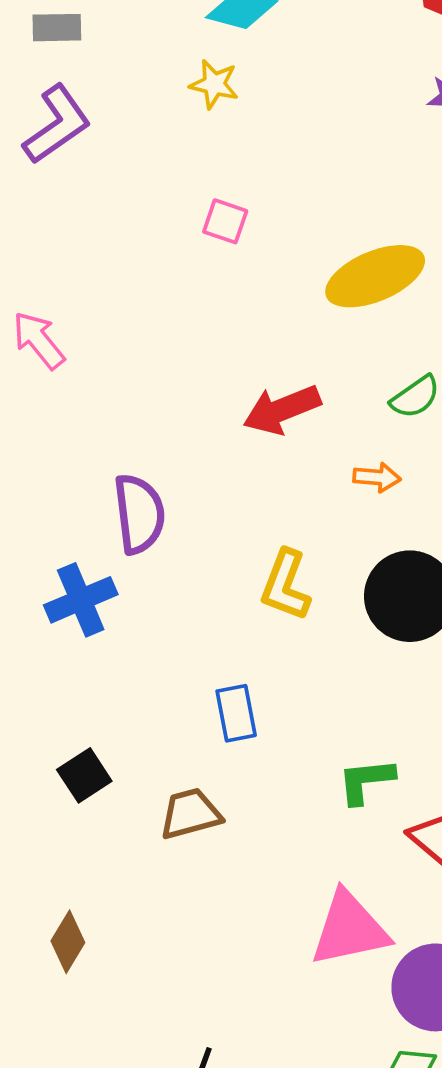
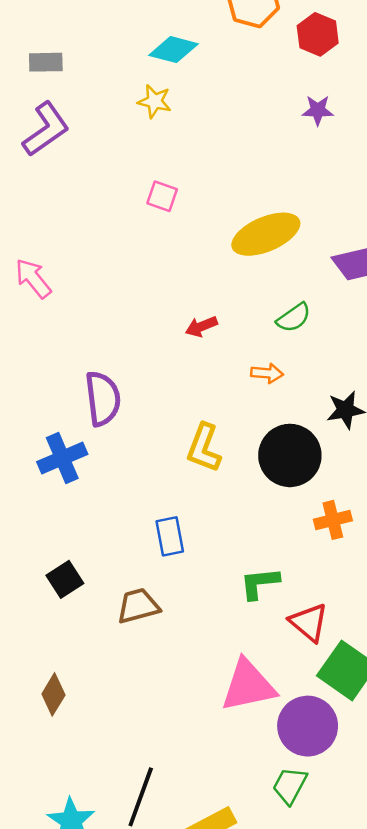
red arrow: (282, 410) -> (201, 326), size x0.6

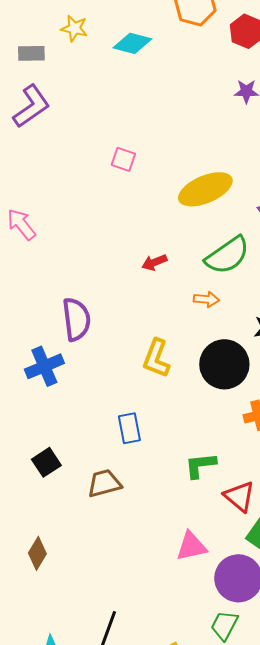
yellow star: (155, 101) -> (74, 28), moved
green semicircle: (294, 318) -> (227, 255), size x1.6
pink triangle: (248, 686) -> (191, 546), size x0.7

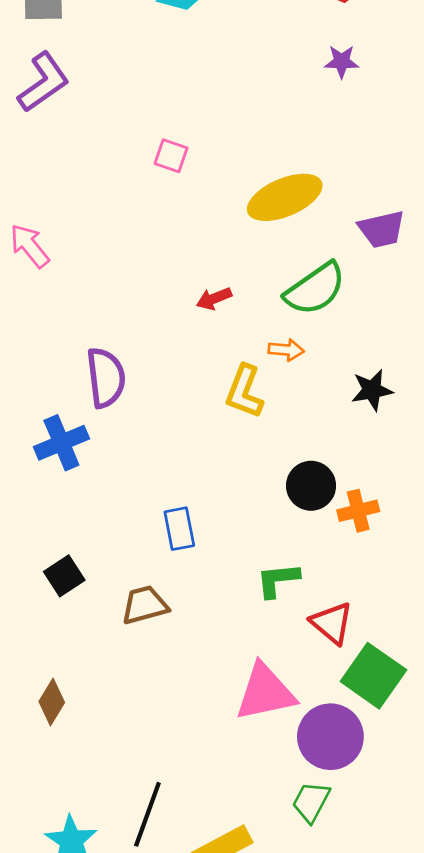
yellow L-shape: (156, 358) -> (244, 391), moved
black circle: (224, 364) -> (311, 486), moved, size x0.7
pink triangle: (191, 546) -> (265, 692), size x1.4

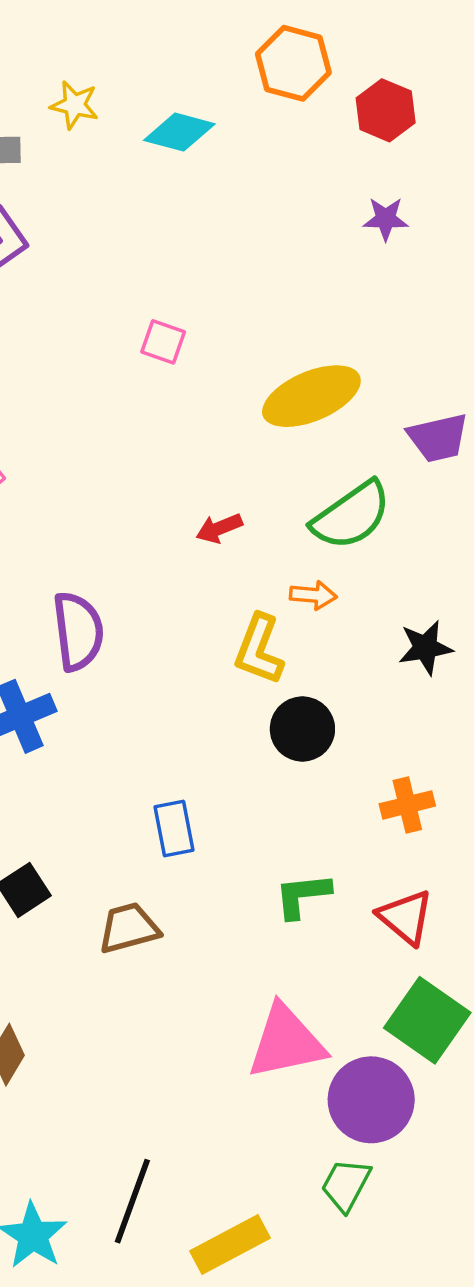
black circle: (311, 486) -> (302, 729), moved
red triangle: (332, 623) -> (406, 917), moved

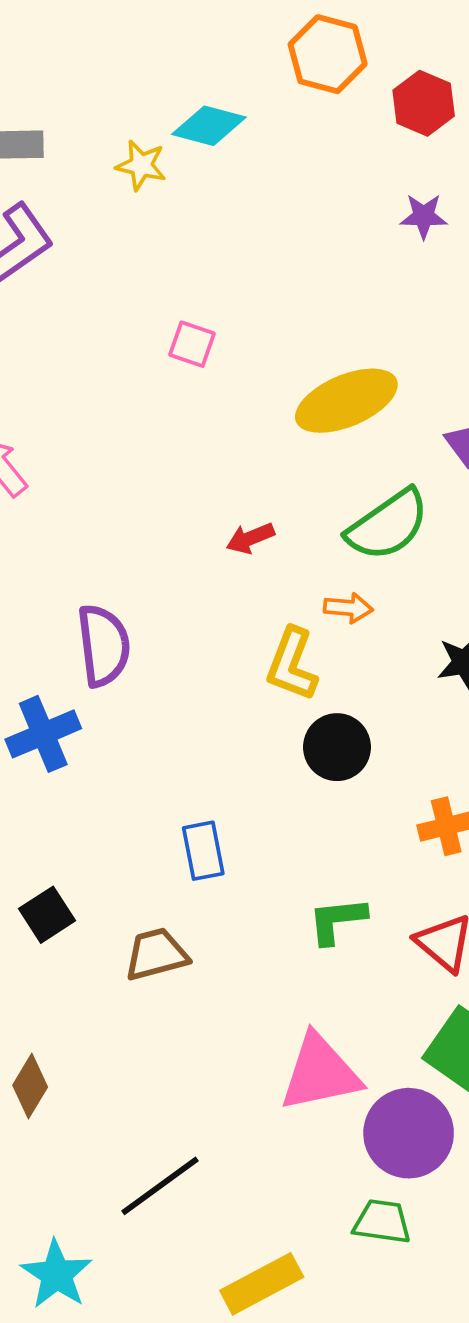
yellow star: (74, 105) -> (141, 165), moved
green trapezoid: (346, 1185) -> (382, 1222), turned 70
black line: (132, 1201) -> (160, 1186), moved, turned 34

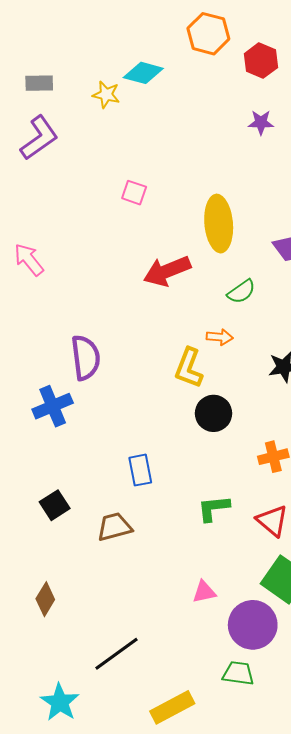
yellow ellipse: (346, 401) -> (219, 224), turned -72
green semicircle: (388, 525) -> (241, 292), size x0.6
red arrow: (250, 538) -> (167, 271), moved, size x1.8
pink triangle: (320, 1073) -> (204, 592), size x0.5

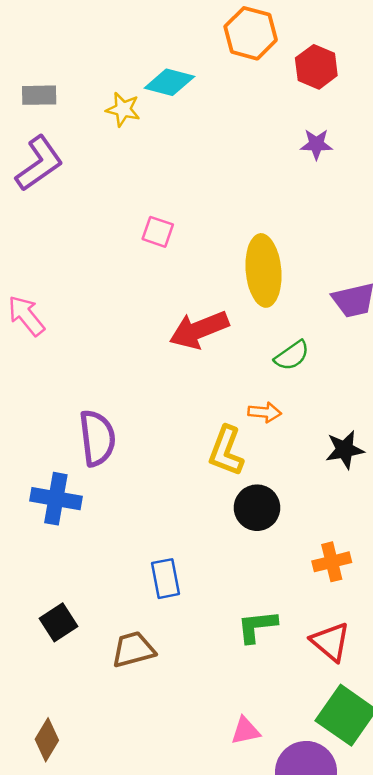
blue cross: (53, 406) -> (56, 499), turned 33

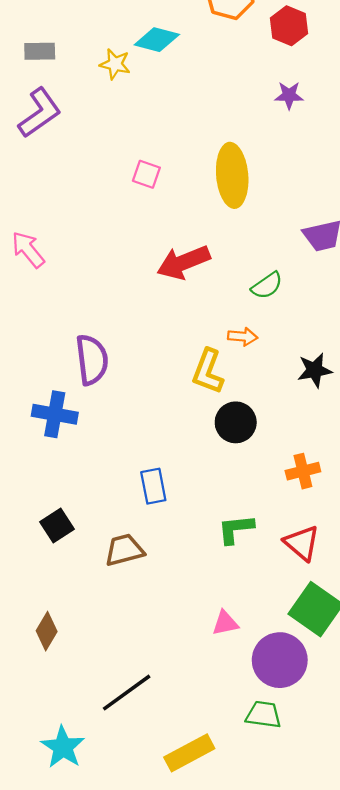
yellow ellipse: (263, 270) -> (232, 175), moved

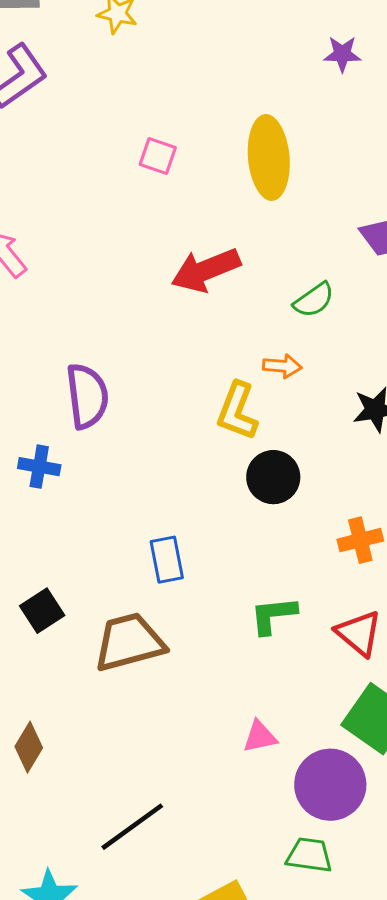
blue cross: (55, 414) -> (39, 467), size x0.7
brown trapezoid: (124, 550) -> (129, 642), size x1.4

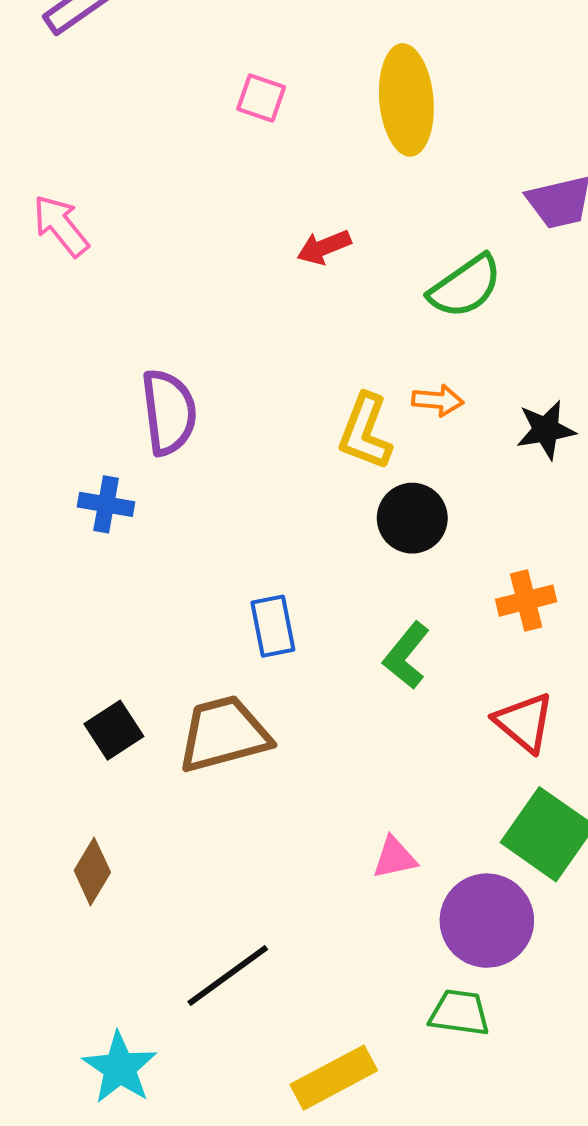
red arrow: (206, 270) -> (324, 247), size x0.6
green semicircle: (314, 300) -> (465, 286), size x1.4
orange arrow: (282, 366) -> (438, 400), moved
black square: (42, 611) -> (114, 730), moved
green L-shape: (273, 615) -> (406, 656), moved, turned -45

